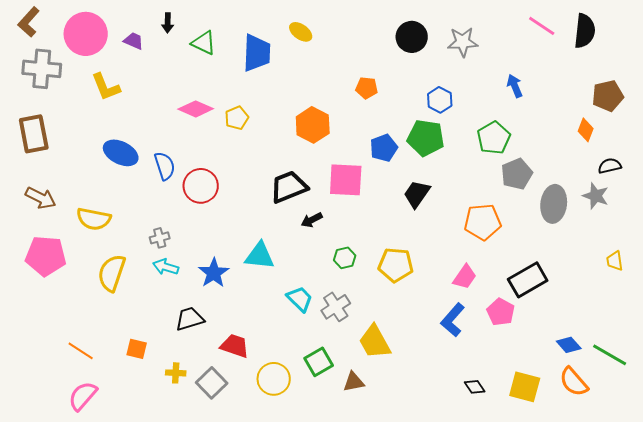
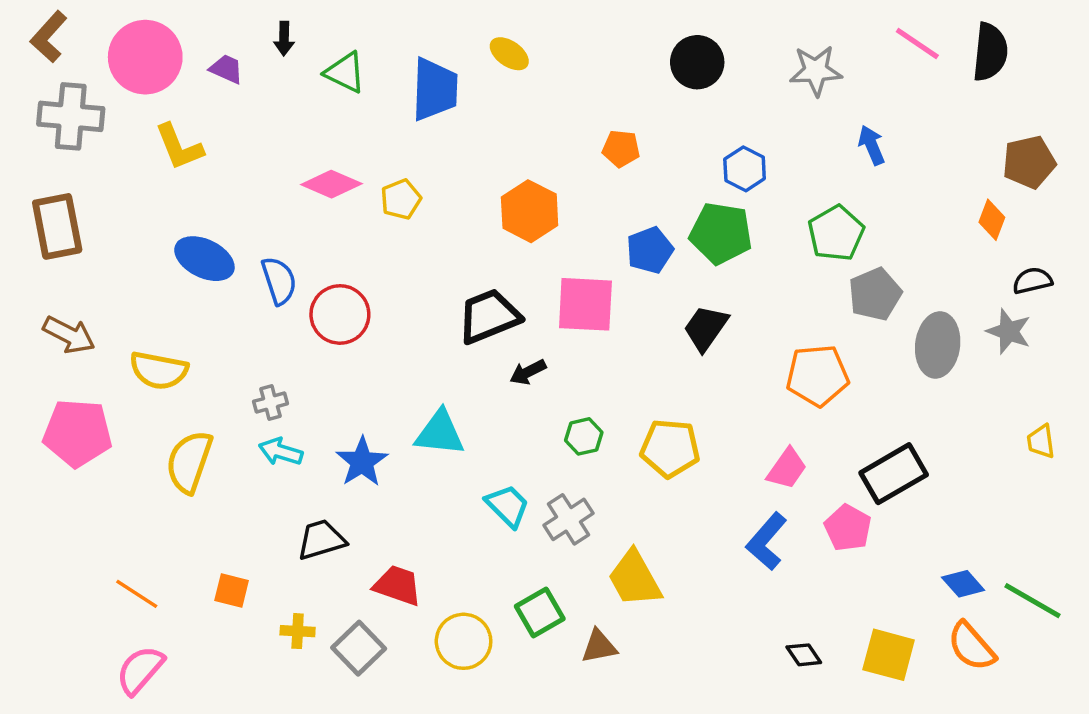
gray star: (463, 42) -> (816, 71), moved

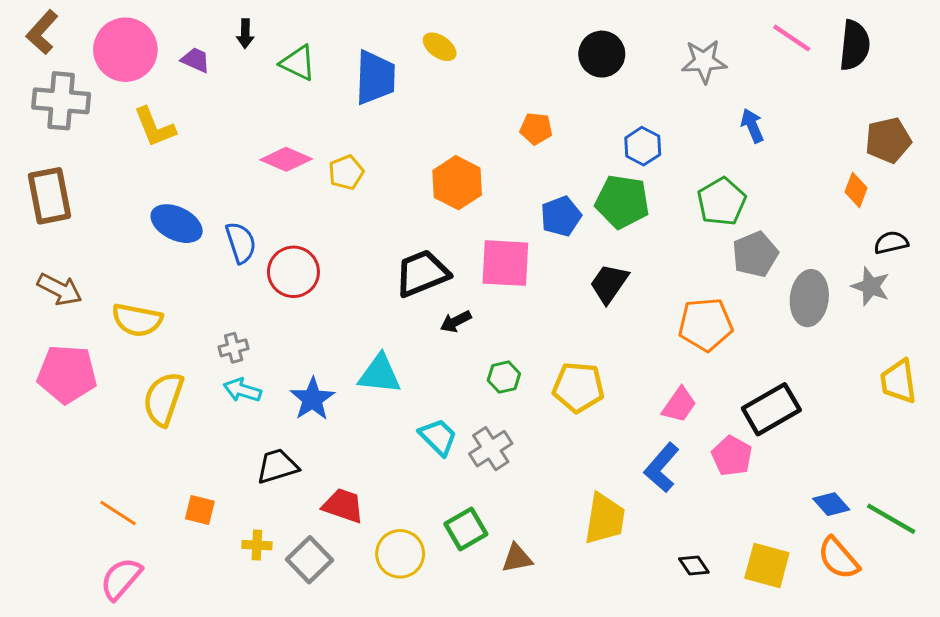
yellow trapezoid: (1041, 441) -> (898, 381), size x1.5
yellow trapezoid: (635, 579) -> (605, 519), moved, turned -142

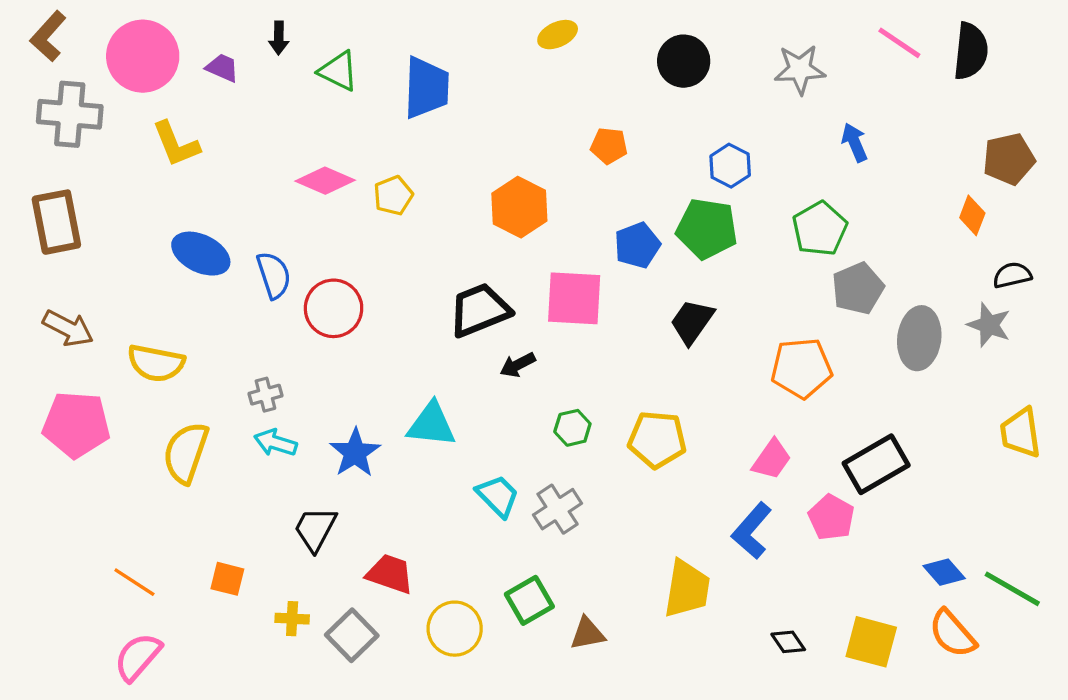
yellow ellipse: (440, 47) -> (558, 35), moved, turned -60
black trapezoid: (277, 466) -> (315, 529), turned -45

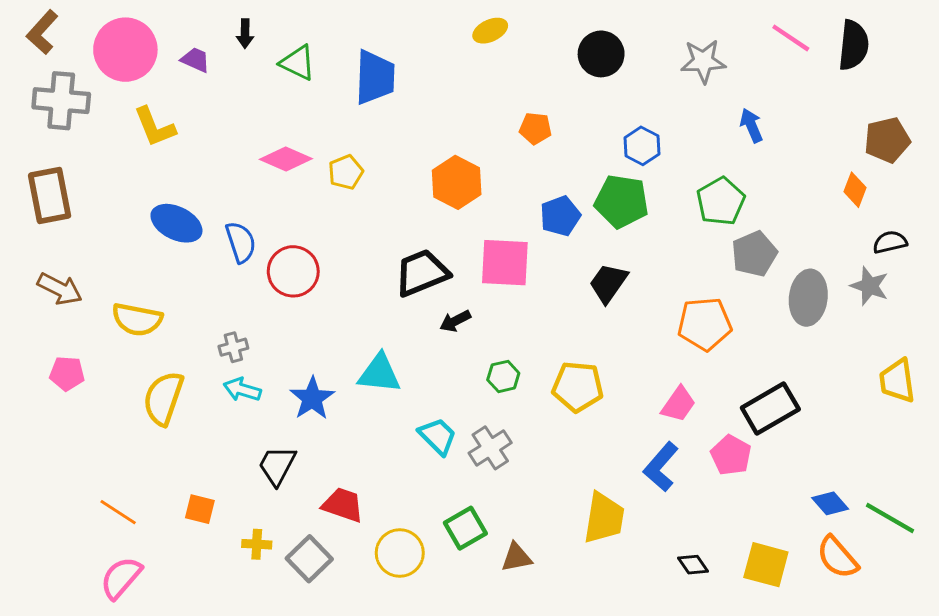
pink pentagon: (76, 424) -> (67, 373), size x0.6

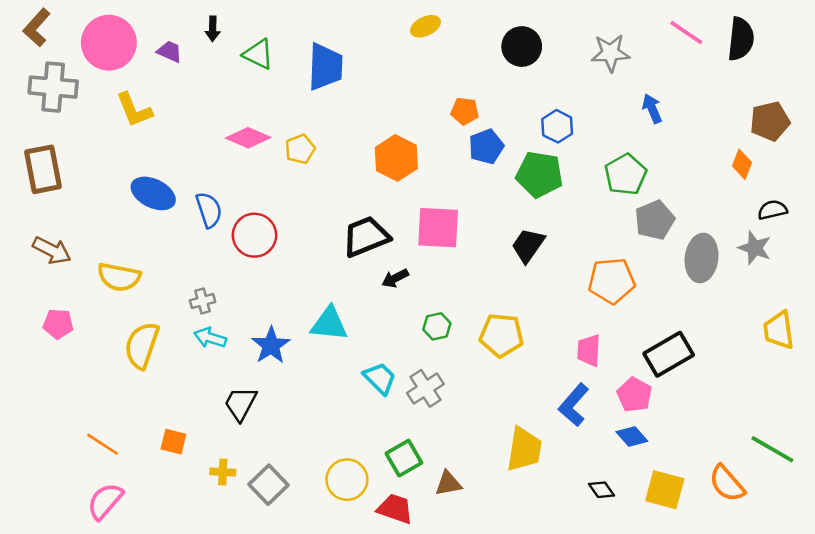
blue pentagon: (560, 216) -> (486, 147), moved
pink trapezoid: (678, 404) -> (589, 350), turned 148
blue diamond: (830, 503) -> (632, 437), moved
red trapezoid: (343, 505) -> (395, 509), moved

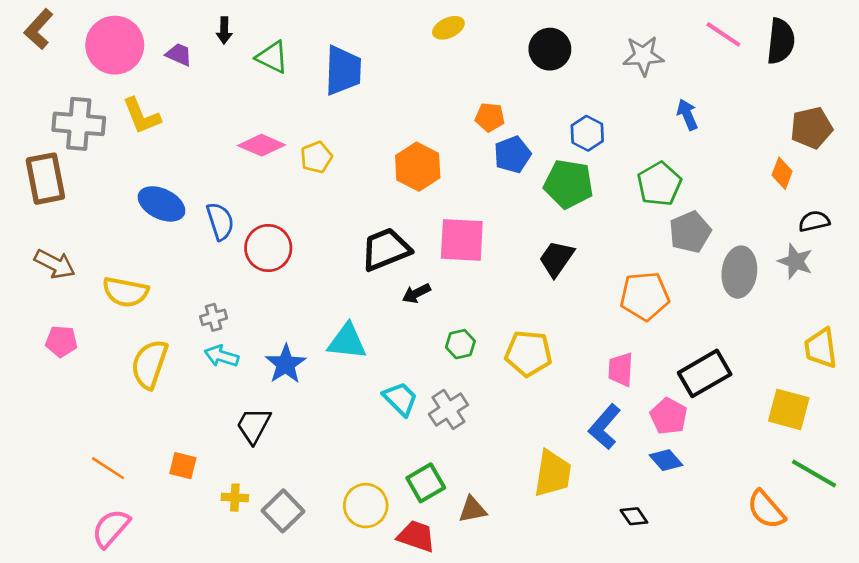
gray cross: (53, 87) -> (79, 124), moved
yellow square: (665, 490) -> (789, 409), moved

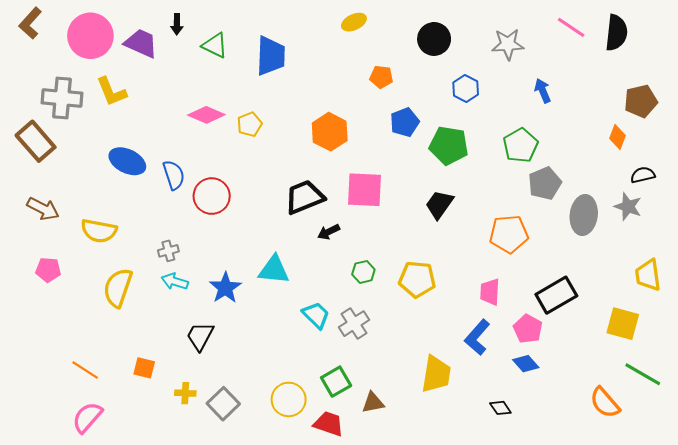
purple trapezoid: (179, 54) -> (141, 43), size x1.6
orange pentagon: (490, 117) -> (381, 77), moved
blue hexagon: (587, 133) -> (466, 89), moved
brown rectangle: (45, 179) -> (36, 141), turned -30

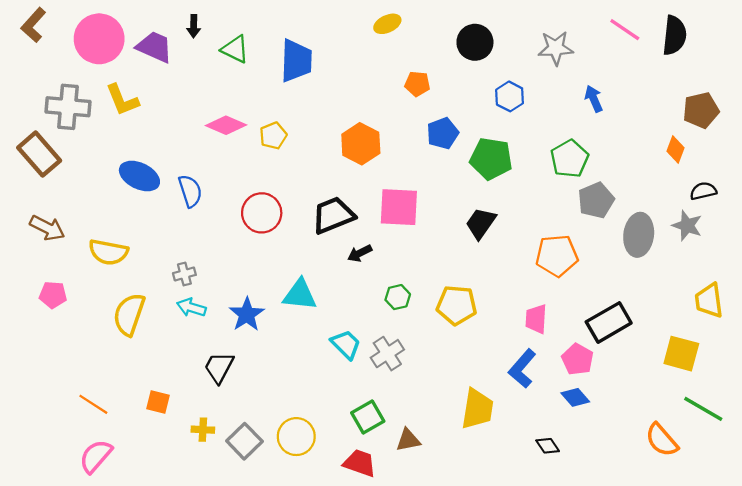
red circle: (212, 196) -> (262, 213), moved
yellow circle: (289, 399) -> (296, 437), moved

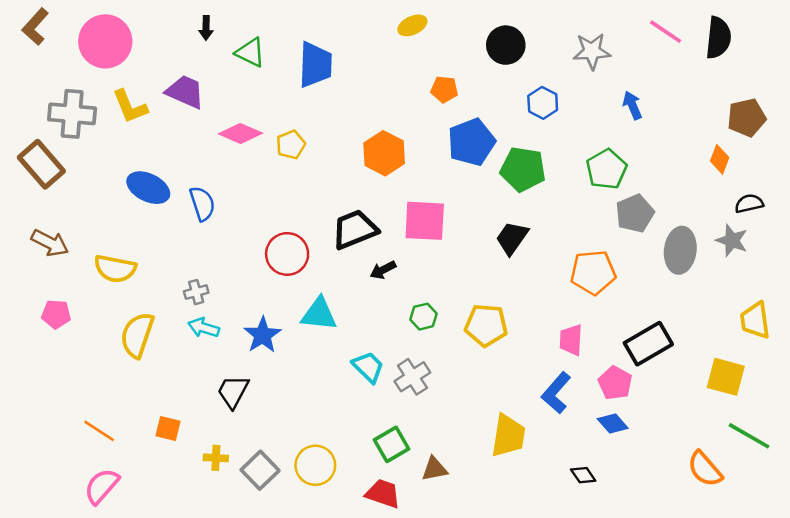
purple trapezoid: (154, 47) -> (185, 92), moved
blue pentagon: (443, 133) -> (471, 142), size x1.4
red circle: (262, 213) -> (287, 254), moved

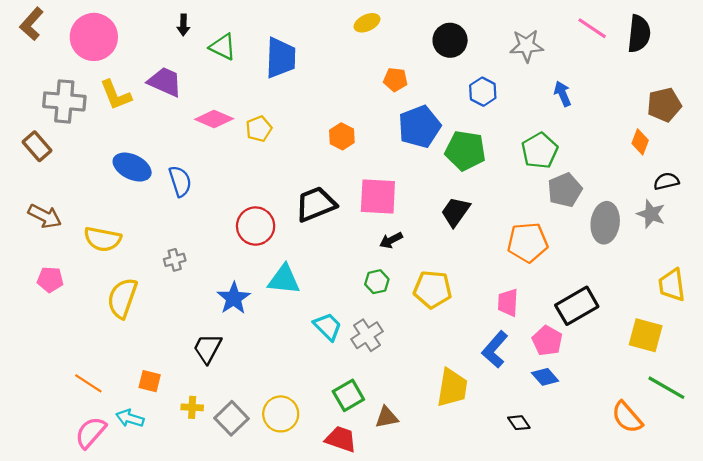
orange hexagon: (384, 153) -> (342, 136), size x0.7
brown rectangle: (41, 164) -> (37, 146), size x0.7
black arrow: (383, 270) -> (391, 240), moved
cyan arrow: (204, 328) -> (130, 418), moved

